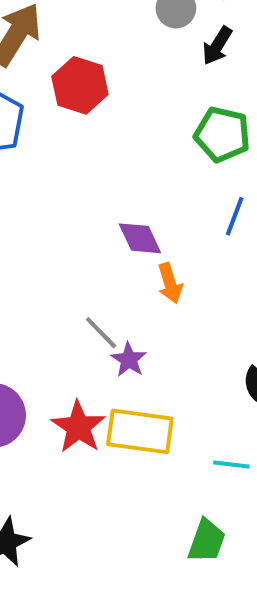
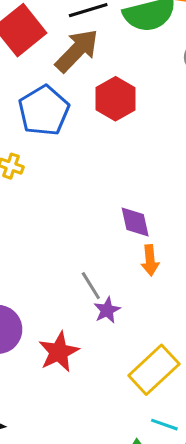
yellow rectangle: (140, 431) -> (154, 370), moved, turned -63
cyan line: (231, 465) -> (164, 425), moved

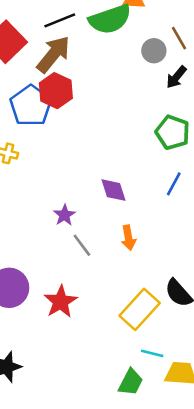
red hexagon: (116, 99) -> (56, 91), moved
orange arrow: (150, 260) -> (128, 238), moved
purple star: (107, 310) -> (64, 215), moved

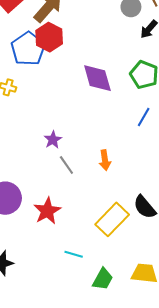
purple diamond: (113, 190) -> (97, 78), moved, size x1.4
cyan line: (152, 353) -> (74, 254), moved

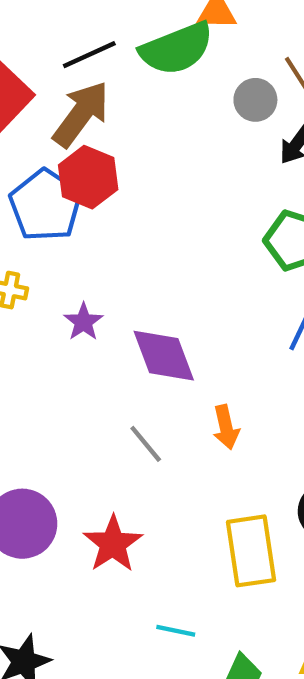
purple diamond: (97, 78) -> (164, 356), moved
purple star: (53, 140) -> (83, 322), moved
yellow rectangle: (112, 219) -> (251, 551), turned -48

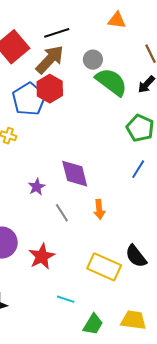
green semicircle: (177, 49) -> (111, 82), moved, turned -128
gray circle: (255, 100) -> (93, 60), moved
purple star: (83, 322) -> (37, 187), moved
yellow rectangle: (251, 551) -> (104, 267), turned -64

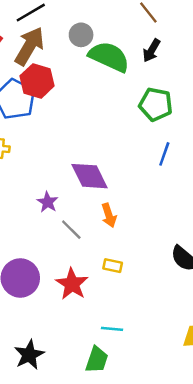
orange arrow: (99, 209) -> (109, 215), moved
gray line: (62, 213) -> (71, 230), moved
yellow rectangle: (104, 267) -> (113, 266), moved, size x0.5
green trapezoid: (93, 324) -> (97, 360), moved

